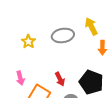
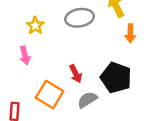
pink arrow: (20, 78) -> (25, 55), moved

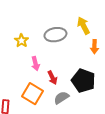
pink arrow: (25, 55) -> (35, 64), moved

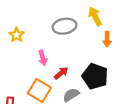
yellow star: (21, 41) -> (16, 35), moved
red arrow: (52, 78) -> (61, 73), turned -104

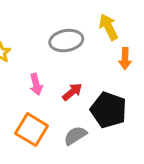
red arrow: (61, 73) -> (72, 92), moved

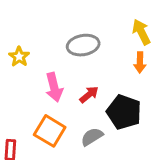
yellow arrow: (108, 27) -> (141, 32), moved
pink arrow: (36, 84) -> (54, 87), size x1.4

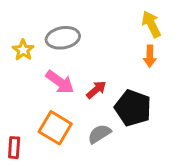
gray ellipse: (83, 45) -> (63, 38), moved
pink arrow: (54, 87) -> (60, 82), turned -40

